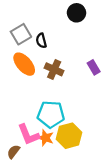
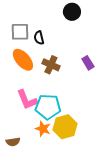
gray square: (21, 34) -> (20, 32), turned 30
pink L-shape: (28, 135) -> (27, 100), moved
brown semicircle: (13, 152) -> (13, 142), turned -136

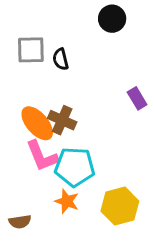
orange ellipse: (23, 60) -> (37, 123), moved
brown cross: (51, 65) -> (62, 120), moved
yellow hexagon: (65, 127) -> (120, 206), moved

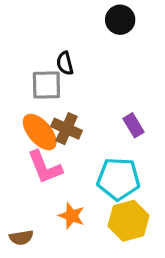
gray square: (31, 50) -> (46, 85), moved
purple rectangle: (137, 98) -> (134, 125), moved
cyan pentagon: (75, 167) -> (118, 179), moved

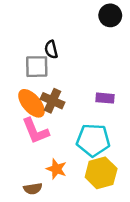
black circle: (120, 20) -> (110, 15), moved
purple rectangle: (134, 125) -> (105, 98), turned -54
brown semicircle: (21, 238) -> (33, 189), moved

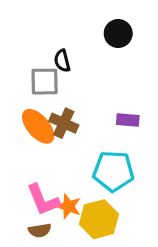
black circle: (110, 15) -> (118, 33), moved
pink L-shape: (35, 131) -> (43, 200), moved
yellow hexagon: (101, 173) -> (99, 219), moved

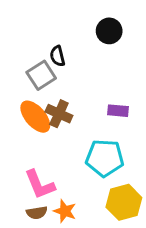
gray square: (45, 82) -> (41, 75), turned -32
orange star: (69, 206) -> (65, 211), moved
yellow hexagon: (99, 219) -> (124, 202), moved

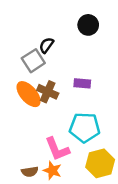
black semicircle: (57, 56) -> (46, 45), turned 49
purple rectangle: (118, 111) -> (82, 83), moved
pink L-shape: (40, 185) -> (57, 149), moved

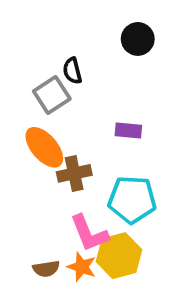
black semicircle: (46, 45) -> (72, 71), turned -49
brown cross: (48, 92) -> (74, 173), moved, turned -36
yellow hexagon: (100, 163) -> (119, 256), moved

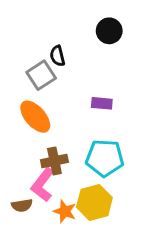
brown cross: (74, 173) -> (54, 161), moved
pink L-shape: (89, 233) -> (43, 185), moved, turned 60
brown semicircle: (46, 269) -> (22, 205), moved

